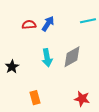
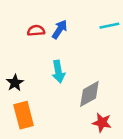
gray diamond: (72, 57) -> (89, 94), moved
orange rectangle: (35, 98) -> (24, 115), moved, size x1.5

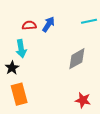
cyan arrow: (58, 72) -> (21, 49), moved
gray diamond: (89, 94) -> (77, 59), moved

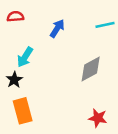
red semicircle: (29, 25) -> (15, 16), moved
cyan arrow: (21, 49) -> (25, 57), turned 42

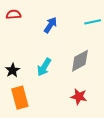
cyan arrow: (25, 57) -> (44, 67), moved
red star: (98, 118) -> (79, 97), moved

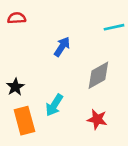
blue arrow: (50, 25) -> (62, 47), moved
cyan arrow: (44, 67) -> (54, 105), moved

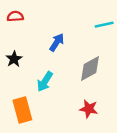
black star: (15, 87) -> (14, 59), moved
cyan arrow: (54, 105) -> (45, 82), moved

